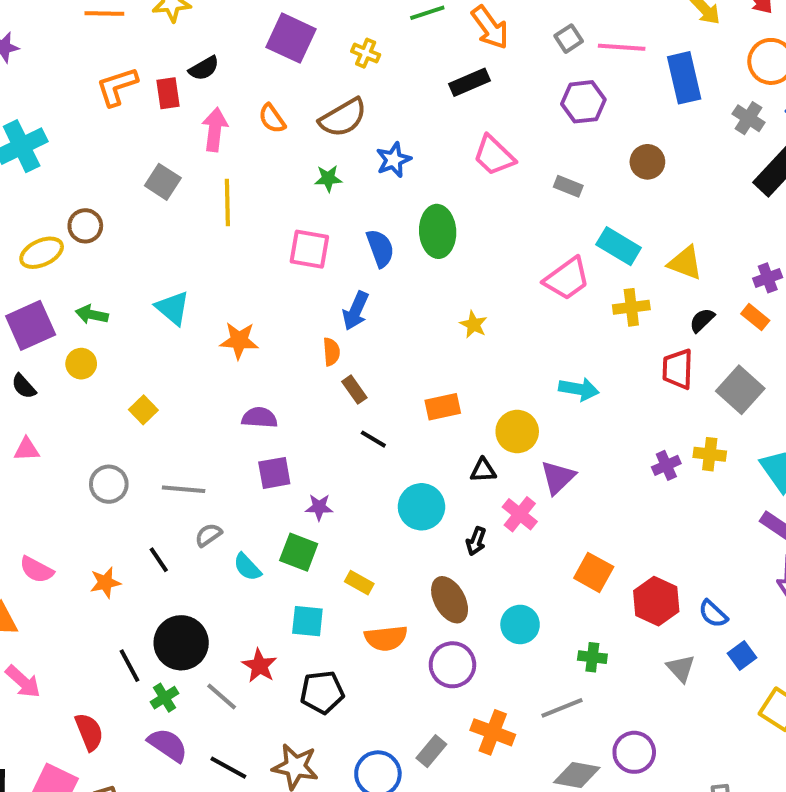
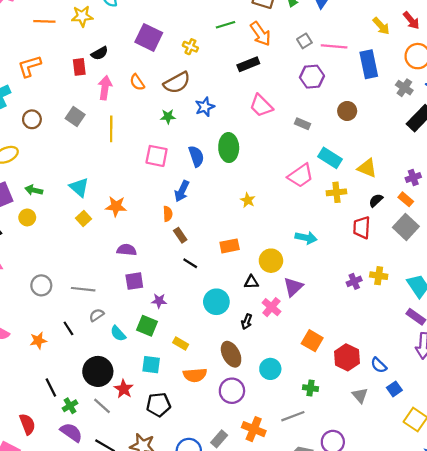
orange L-shape: (117, 87) -> (29, 66), moved
brown circle: (85, 226) -> (32, 119), moved
gray square: (740, 390) -> (406, 227), moved
yellow square: (143, 410) -> (84, 218), moved
black circle: (181, 643) -> (98, 371), moved

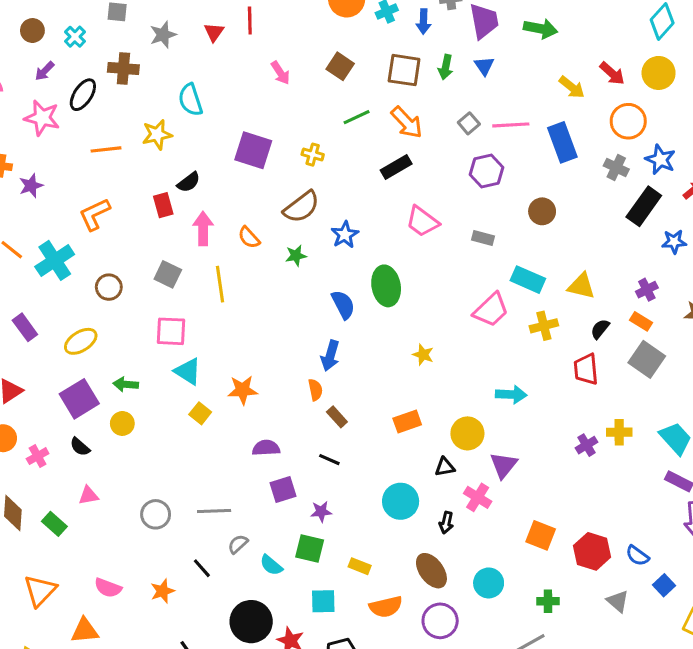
orange semicircle: (137, 82) -> (249, 237), moved
pink square: (157, 156) -> (171, 331), moved
black line: (190, 263) -> (329, 460), moved

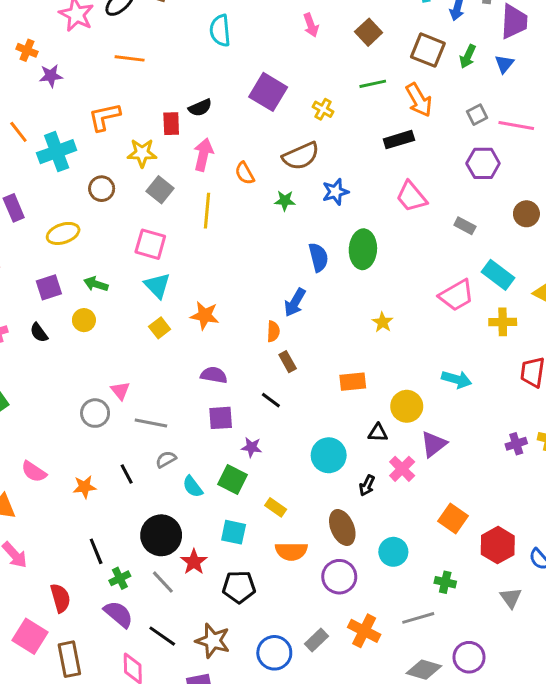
yellow star: (157, 135) -> (142, 153), moved
purple square: (79, 399) -> (49, 287), size x0.7
pink triangle: (88, 495) -> (120, 391), moved, turned 48

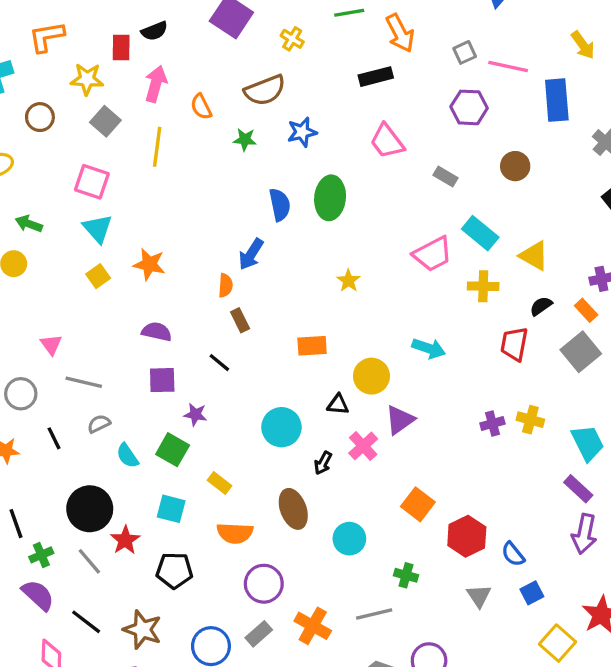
gray circle: (95, 413) -> (21, 394), moved
purple circle: (339, 577) -> (264, 584), moved

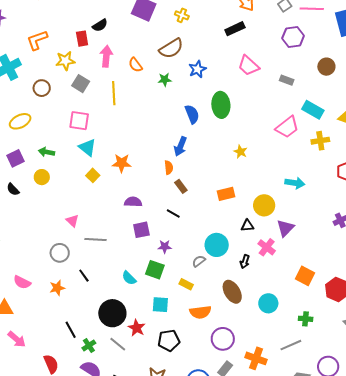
gray semicircle: (99, 424) -> (199, 261), moved

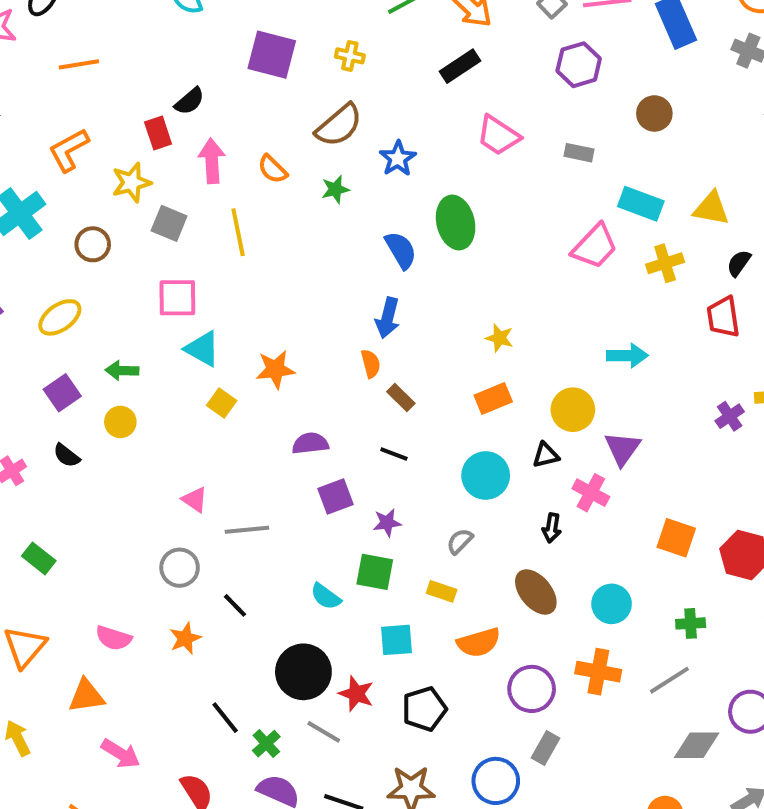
yellow star: (240, 152) -> (499, 338), moved
cyan circle: (217, 245) -> (486, 475), moved
orange cross: (256, 358) -> (598, 672), moved

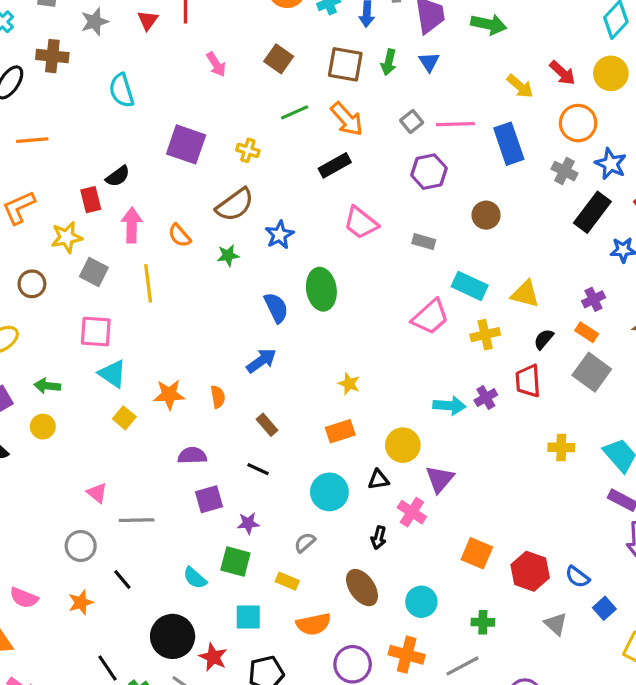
blue arrow: (388, 318) -> (261, 361), turned -144
orange semicircle: (371, 364) -> (218, 397), moved
purple cross: (730, 416) -> (486, 398), moved

